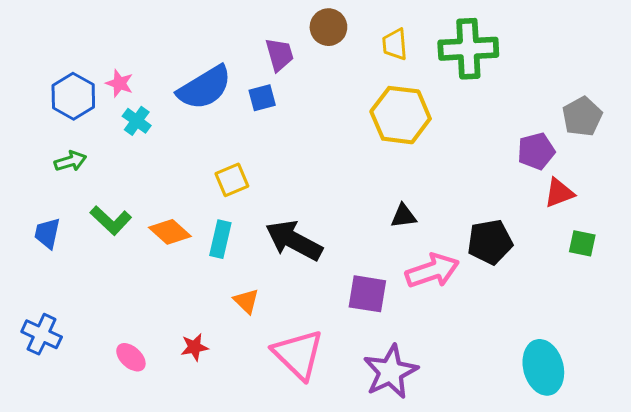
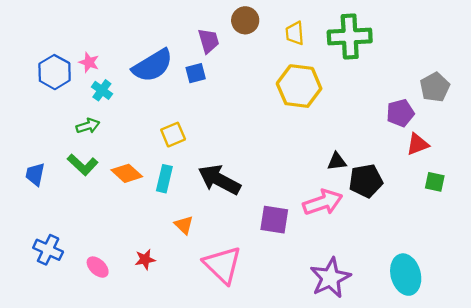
green arrow: (70, 161) -> (88, 126), moved
black triangle: (403, 216) -> (337, 161), moved
blue cross: (42, 334) -> (48, 250), moved
purple star: (390, 372) -> (330, 278), moved

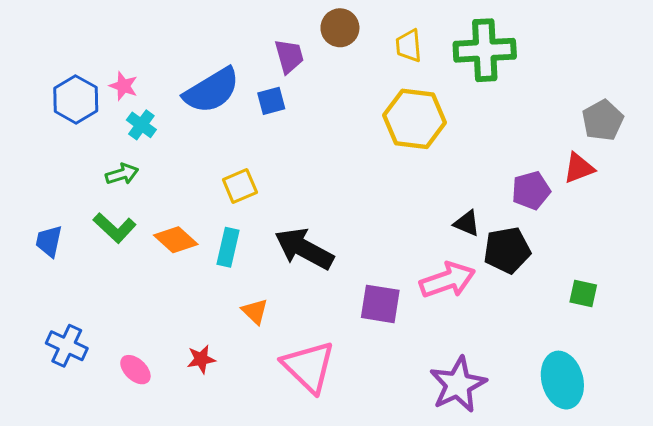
purple pentagon: (400, 113) -> (531, 190), moved
red triangle: (418, 144) -> (579, 168), moved
black triangle: (337, 161) -> (467, 223), turned 30
green square: (435, 182) -> (583, 293), moved

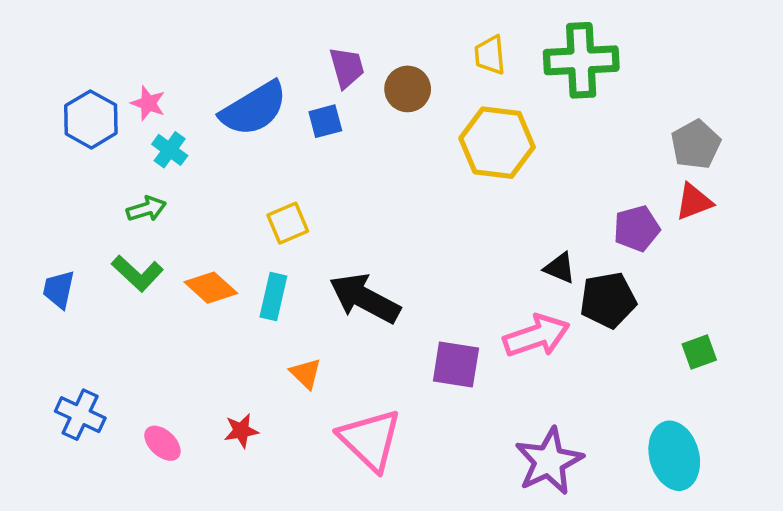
brown circle: (340, 28) -> (408, 89), moved
gray pentagon: (603, 120) -> (696, 144), moved
green square: (583, 293) -> (699, 352), turned -32

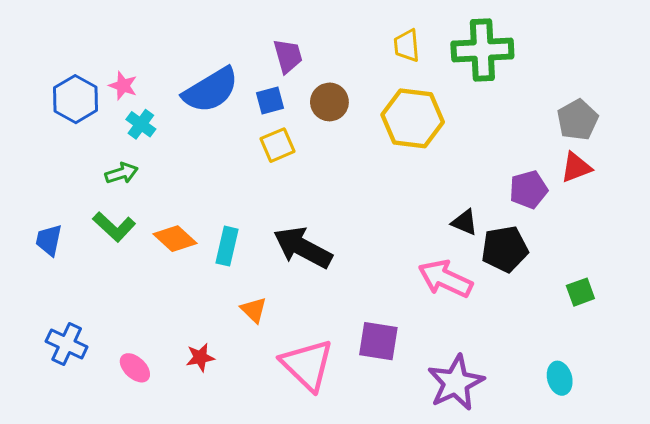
brown circle: (408, 89) -> (329, 102), moved
yellow square: (288, 223) -> (277, 145), moved
pink arrow: (536, 336) -> (445, 279), turned -136
purple square: (456, 364) -> (378, 341), moved
cyan ellipse: (674, 456) -> (560, 378), size x0.6

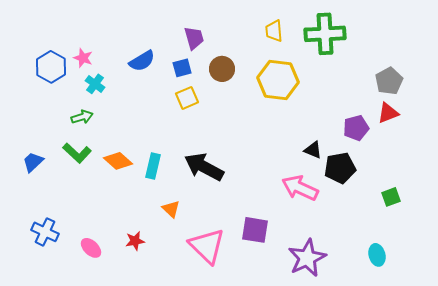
blue semicircle: (211, 90) -> (142, 61), size x0.7
blue trapezoid: (49, 240) -> (33, 162), turned 35

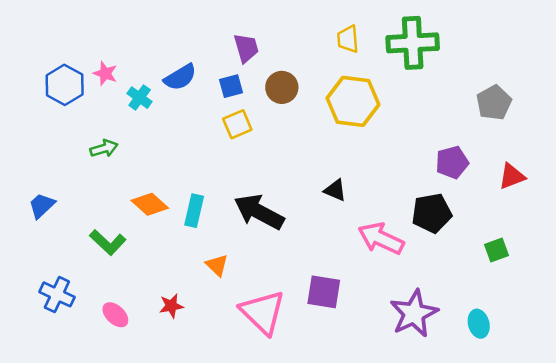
cyan cross: (95, 84) -> (140, 98), moved
red triangle: (388, 113) -> (512, 176), moved
black triangle: (313, 150) -> (335, 190), moved
green L-shape: (77, 153) -> (108, 242), moved
purple star: (307, 258) -> (414, 314), moved

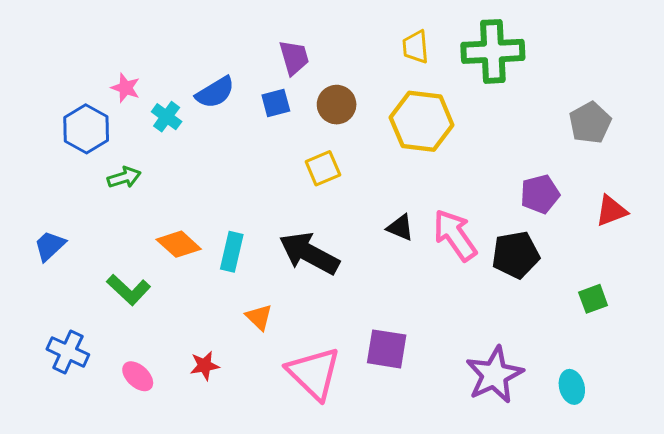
blue hexagon: (65, 85) -> (86, 129), moved
yellow square: (237, 124) -> (323, 168), moved
pink arrow: (381, 239) -> (455, 235), moved, turned 30

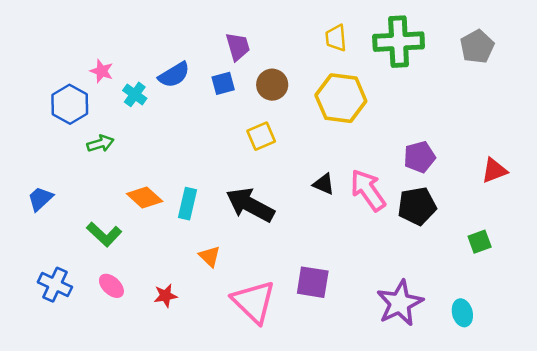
gray pentagon: (590, 123) -> (477, 47), moved
purple pentagon: (540, 194) -> (419, 157), moved
pink ellipse: (138, 376) -> (111, 286), moved

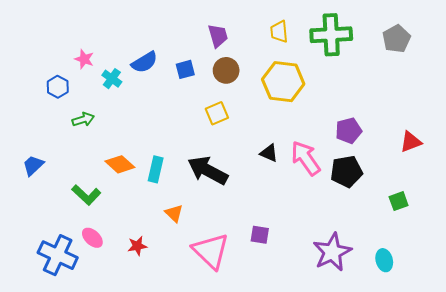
purple trapezoid: (238, 47) -> (218, 36), moved
blue hexagon: (70, 104) -> (58, 87), size x0.7
purple square: (313, 282) -> (260, 235), size x0.7
blue cross: (55, 285) -> (58, 255), moved, size x1.4

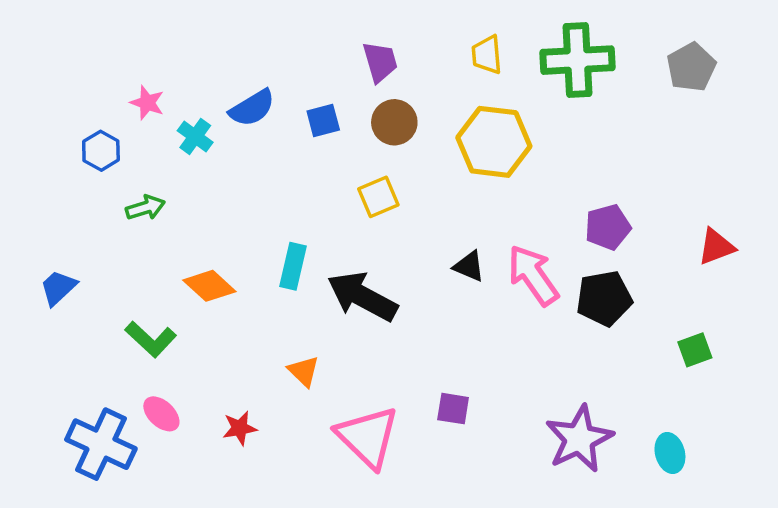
cyan rectangle: (156, 169) -> (293, 266), moved

